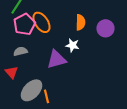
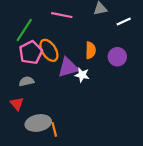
purple triangle: (56, 59) -> (68, 67), moved
gray ellipse: (31, 90) -> (38, 123), turned 35

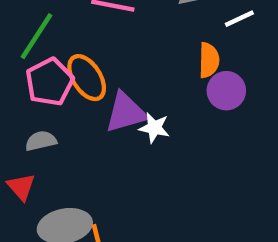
orange semicircle: (91, 50) -> (209, 60), moved

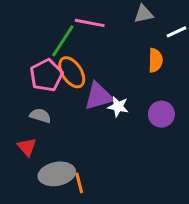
green line: (36, 36) -> (63, 41), moved
purple circle: (226, 91) -> (161, 114), moved
gray semicircle: (41, 141) -> (40, 116), turned 30

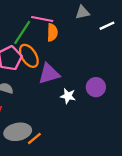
orange semicircle: (155, 60) -> (52, 32), moved
white star: (118, 107) -> (68, 96), moved
orange line: (79, 183) -> (34, 138), turned 64

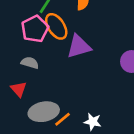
white star: (68, 96) -> (93, 122), moved

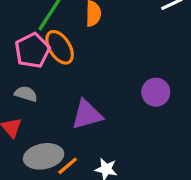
purple triangle: (79, 46) -> (87, 115), moved

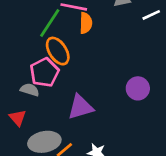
pink pentagon: (32, 50) -> (44, 72), moved

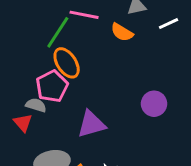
orange semicircle: (86, 23) -> (122, 32), moved, turned 120
red triangle: (18, 118) -> (23, 123), moved

